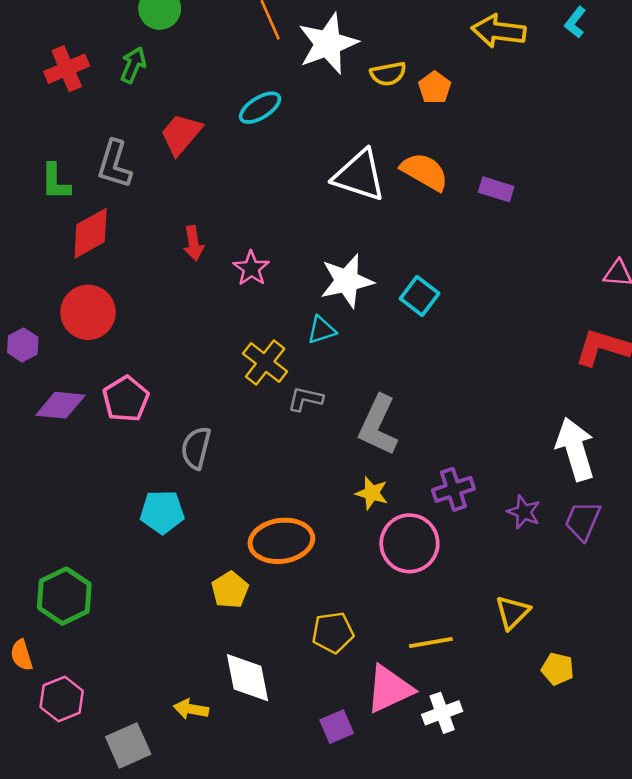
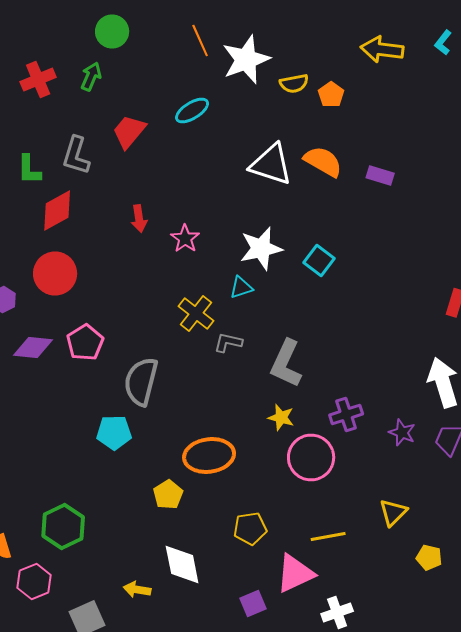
gray semicircle: (196, 448) -> (141, 382), size x1.4
green hexagon: (64, 596) -> (63, 526), moved
white cross: (442, 713) -> (337, 612), moved

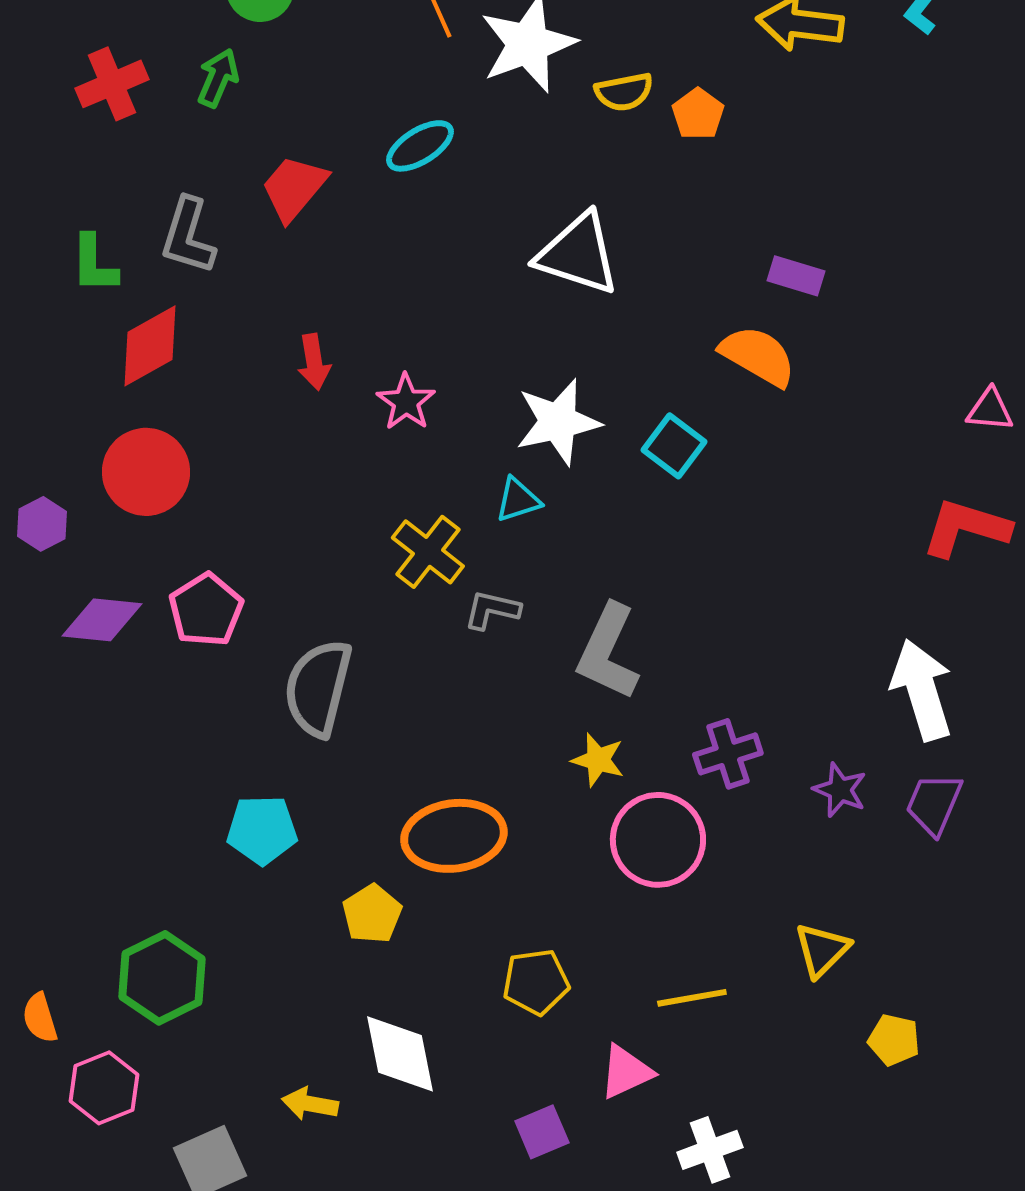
orange semicircle: (323, 162) -> (758, 356), moved
cyan pentagon: (114, 432) -> (262, 830), moved
pink triangle: (295, 574) -> (626, 1072), size x0.7

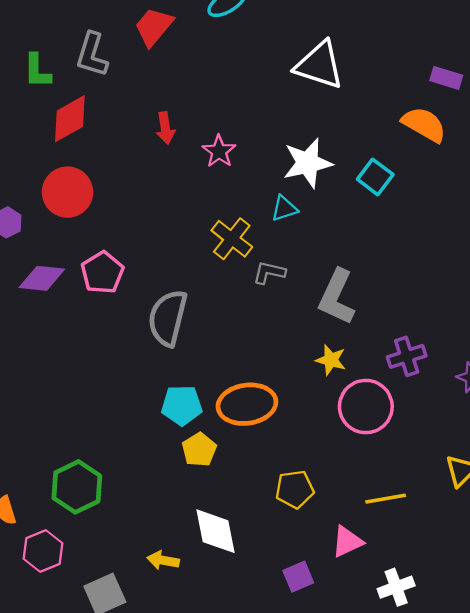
cyan pentagon: (262, 830) -> (182, 405), moved

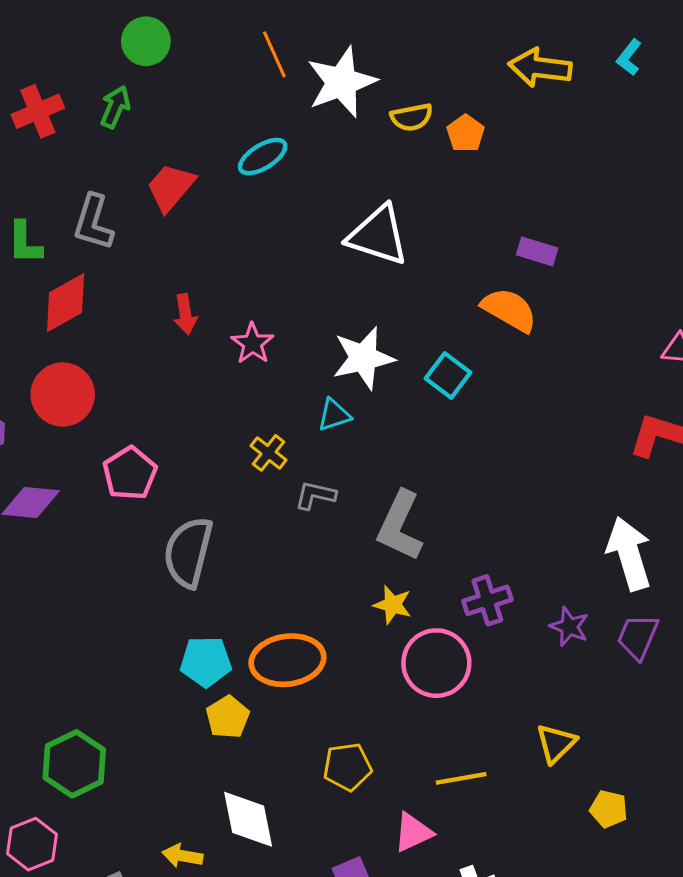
yellow cross: (232, 239) -> (269, 453), size x0.7
pink pentagon: (102, 273) -> (130, 473), moved

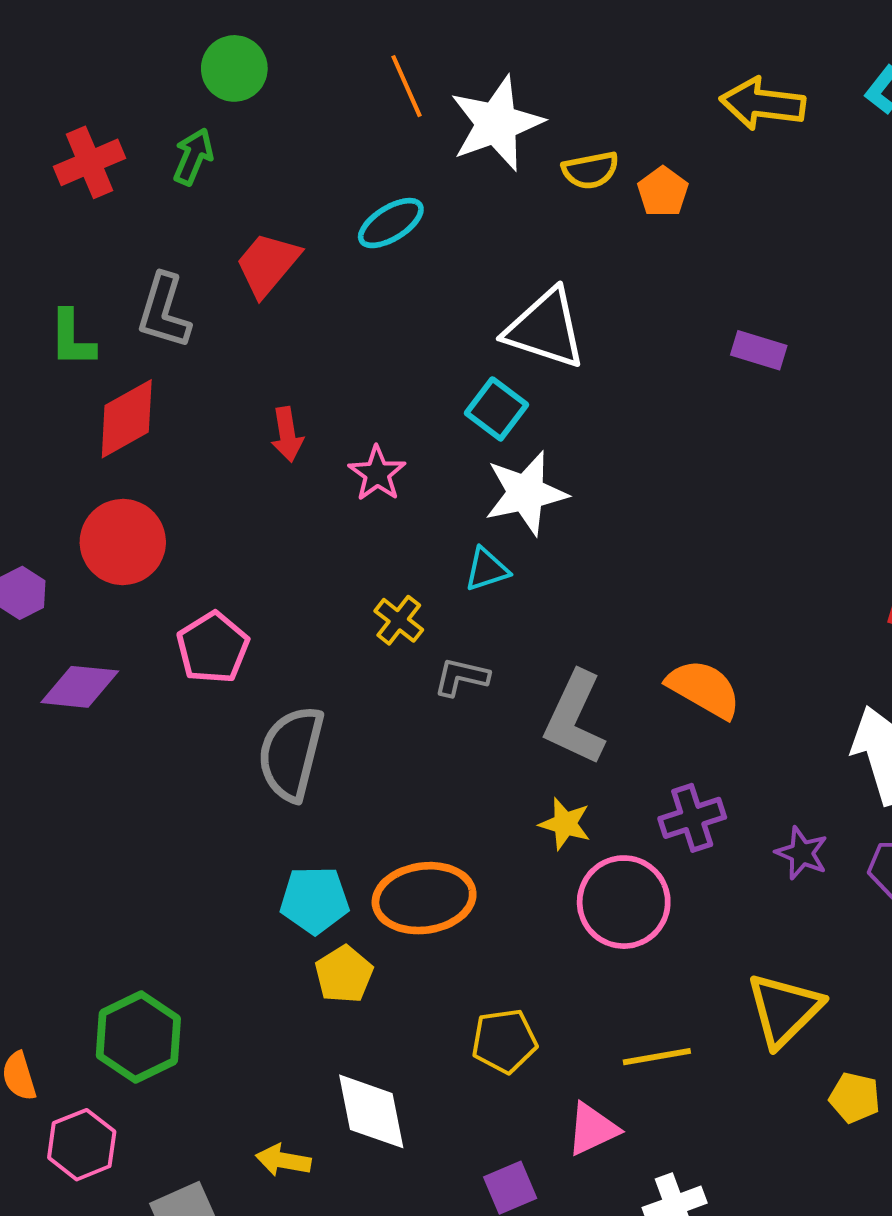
orange semicircle: (509, 310) -> (704, 689), moved
cyan square: (448, 376) -> (497, 409), moved
yellow triangle: (556, 743) -> (784, 1010), size x1.4

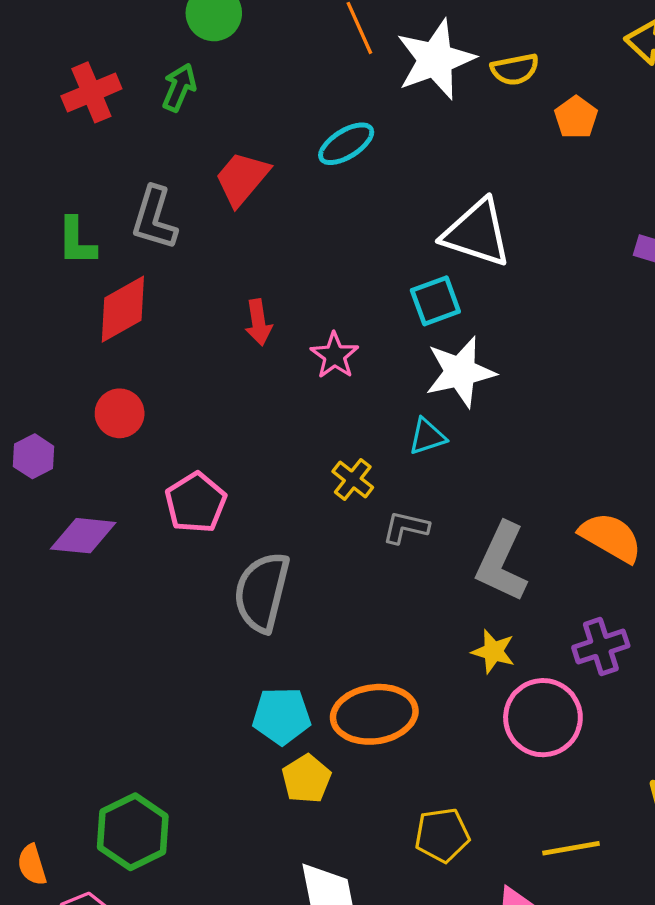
yellow semicircle: (590, 170) -> (515, 69), moved
cyan square: (497, 409) -> (435, 301), turned 33
red circle: (123, 542) -> (120, 413), size x0.7

